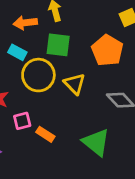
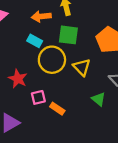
green triangle: (96, 142) -> (98, 99), moved, size x0.6

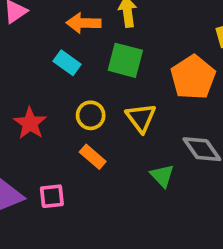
yellow circle: (52, 60) -> (91, 115), moved, size x0.6
pink square: (38, 97) -> (52, 196), moved
orange rectangle: (57, 109) -> (93, 157), moved

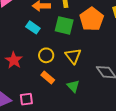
orange pentagon: (193, 77) -> (92, 19), moved
green triangle: (162, 176) -> (73, 86), moved

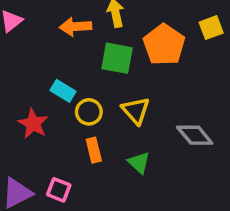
cyan rectangle: (33, 27) -> (63, 91), moved
orange rectangle: (48, 77) -> (94, 150), turned 40
pink square: (26, 99) -> (59, 190), turned 32

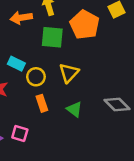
yellow triangle: (136, 110) -> (69, 73), turned 30
gray diamond: (195, 135) -> (117, 104), moved

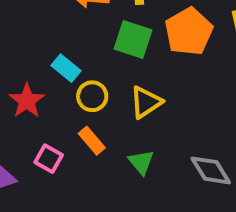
orange rectangle: (42, 103) -> (92, 141), turned -35
pink square: (20, 134) -> (49, 159), moved

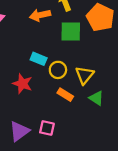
yellow triangle: (146, 102) -> (85, 75), moved
pink square: (49, 159) -> (47, 128), moved

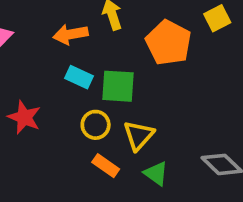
green square: (71, 32) -> (118, 86), moved
cyan rectangle: (39, 59) -> (79, 77), moved
red star: (22, 84) -> (24, 117), moved

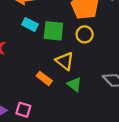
yellow circle: (96, 125) -> (85, 34), moved
yellow triangle: (139, 135) -> (65, 61), turned -36

